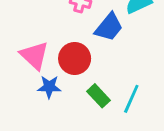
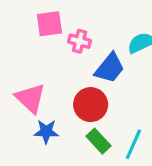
red circle: (75, 58) -> (91, 105), moved

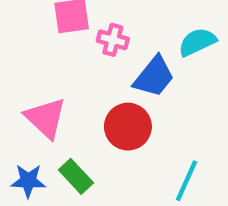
blue star: (46, 132) -> (28, 181), moved
green rectangle: (99, 141) -> (76, 176), moved

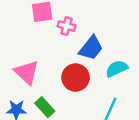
cyan semicircle: (197, 42) -> (117, 69), moved

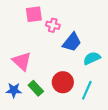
red circle: (76, 78) -> (63, 82), moved

